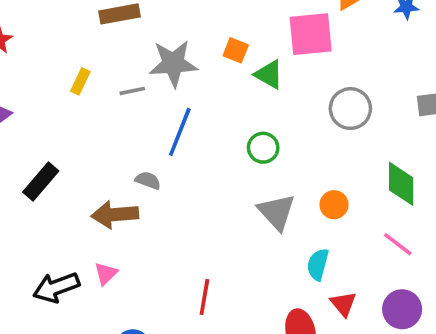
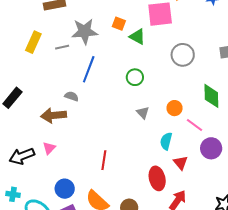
yellow rectangle: (80, 81) -> (33, 42), size x1.5
gray triangle: (276, 212) -> (143, 113), size x0.6
pink line: (398, 244) -> (194, 125), moved
purple circle: (402, 309) -> (211, 148), moved

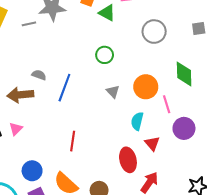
blue line: (89, 69) -> (64, 88), moved
orange circle: (175, 108) -> (146, 87), size x1.5
pink line: (194, 125) -> (167, 104), turned 36

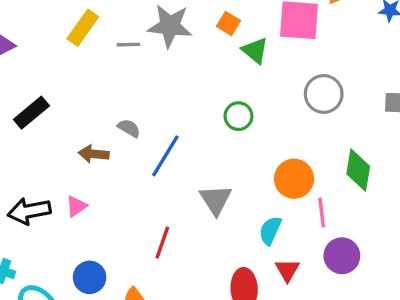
gray triangle: (113, 92) -> (216, 200), moved, size x1.5
brown arrow: (20, 95) -> (94, 154), size x0.7

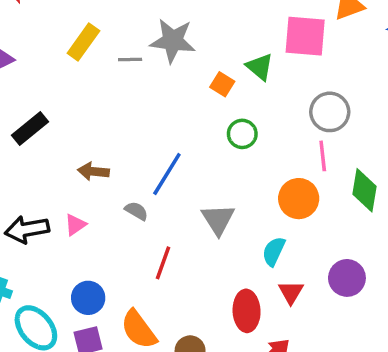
orange square: (229, 23) -> (222, 84), moved
gray semicircle: (129, 128) -> (136, 211), moved
pink line: (322, 213) -> (323, 156), moved

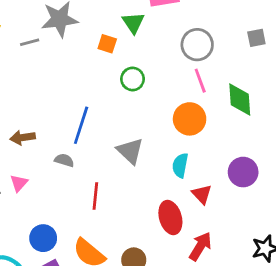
green triangle: (260, 67) -> (133, 23), turned 30

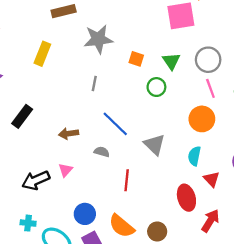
green triangle: (133, 23) -> (171, 61), moved
gray line: (30, 42) -> (94, 84), moved, turned -64
blue line: (81, 125) -> (115, 124), turned -64

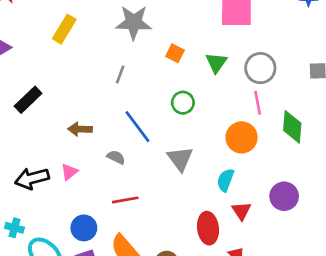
green circle: (156, 87) -> (183, 103), moved
red line: (127, 180) -> (125, 200), moved, turned 65

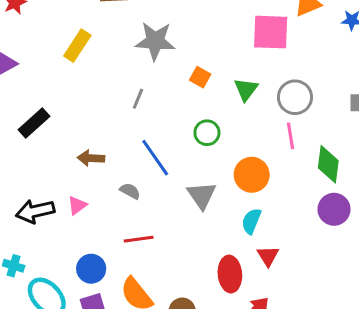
orange circle: (242, 137) -> (252, 175), moved
purple circle: (284, 196) -> (334, 209), moved

